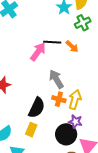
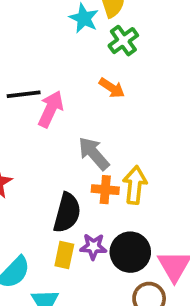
black line: (52, 42) -> (24, 94), moved
purple star: (75, 122) -> (93, 247), moved

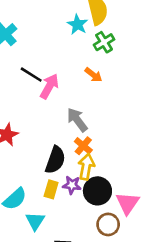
black line: (24, 94) -> (31, 75), turned 35
yellow arrow: (135, 185) -> (86, 167), moved
orange cross: (105, 190) -> (83, 146), turned 30

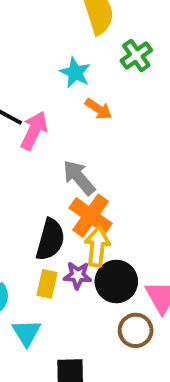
cyan star: (77, 24) -> (75, 73), moved
green cross: (104, 42) -> (136, 55), moved
orange cross: (83, 146) -> (91, 216), size x1.5

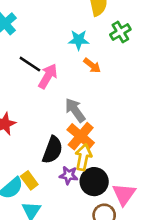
cyan star: (75, 73) -> (79, 40), turned -30
yellow rectangle: (47, 284) -> (29, 180), moved, turned -54

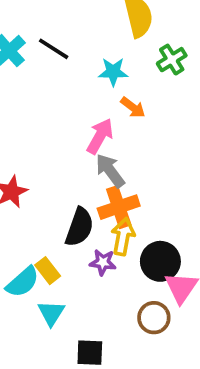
black line: (30, 64) -> (54, 49), moved
pink arrow: (48, 76) -> (100, 136), moved
orange cross: (81, 136) -> (119, 207), turned 32
black circle: (94, 182) -> (160, 261), moved

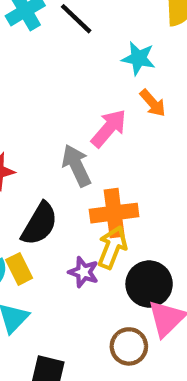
gray arrow: (110, 171) -> (76, 166), moved
black semicircle: (79, 227) -> (39, 224), moved

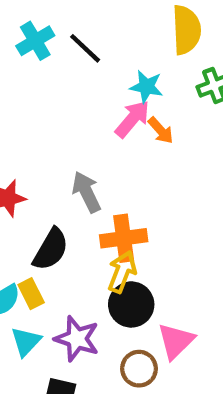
pink arrow: (109, 128) -> (132, 119), moved
purple star: (84, 272) -> (77, 339), moved, size x1.5
black circle: (149, 284) -> (131, 304), moved

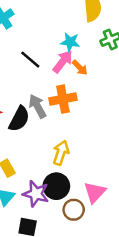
black line: (85, 48) -> (30, 60), moved
orange cross: (124, 238) -> (63, 99), moved
black semicircle: (51, 249) -> (19, 119), moved
black circle: (131, 304) -> (56, 186), moved

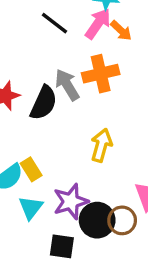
black circle: (56, 186) -> (97, 220), moved
purple star: (36, 194) -> (71, 201), turned -30

